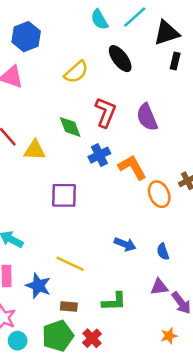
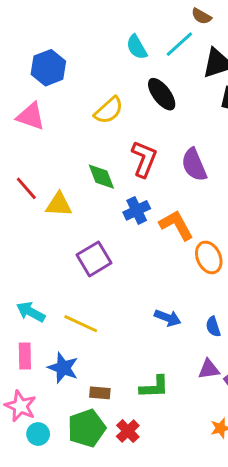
purple square: (64, 195) -> (94, 259), turned -32
yellow line: (70, 264) -> (81, 324), moved

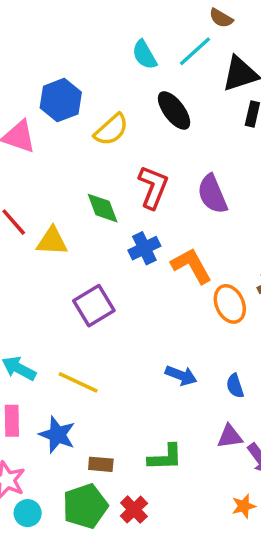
blue hexagon: (48, 68) -> (61, 100), moved

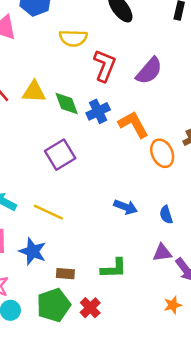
yellow semicircle: (111, 130) -> (73, 38), moved, turned 44
purple semicircle: (212, 194) -> (149, 71), turned -116
green diamond: (103, 208) -> (67, 104), moved
yellow triangle: (52, 241) -> (34, 92), moved

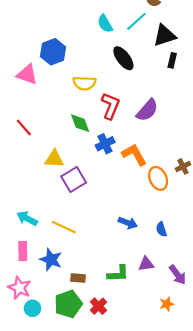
yellow triangle: (34, 92) -> (54, 159), moved
green diamond: (67, 104) -> (80, 123), moved
purple triangle: (162, 253) -> (146, 264), moved

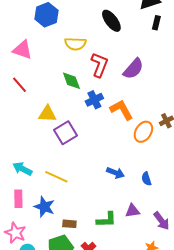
pink triangle: (27, 74) -> (22, 50), moved
orange ellipse: (158, 178) -> (143, 132), turned 55

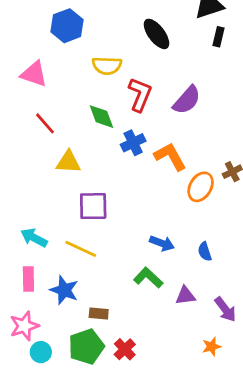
red line: (19, 85) -> (45, 123), moved
purple square: (65, 133) -> (93, 206), moved, turned 30
green L-shape: (106, 220) -> (148, 278), moved, turned -135
pink star: (15, 233) -> (24, 326), turned 30

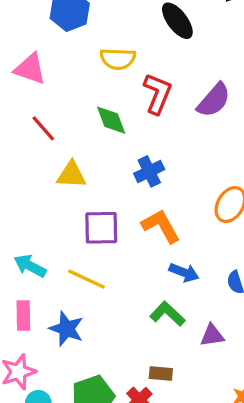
blue cross: (133, 143) -> (149, 171), moved
orange L-shape: (170, 157) -> (161, 226), moved
brown rectangle: (99, 314) -> (161, 373), moved

